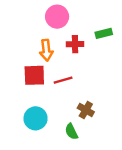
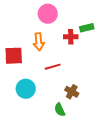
red cross: (75, 44) -> (71, 37), moved
red square: (34, 75) -> (14, 56), moved
cyan circle: (36, 118) -> (26, 89), moved

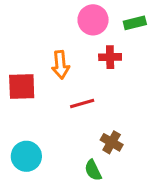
pink circle: (48, 14) -> (93, 20), moved
green rectangle: (87, 28) -> (135, 23), moved
cyan circle: (26, 89) -> (26, 156), moved

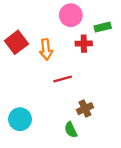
green rectangle: (135, 23) -> (103, 27), moved
red square: (22, 87) -> (16, 42), moved, turned -35
brown cross: (112, 142) -> (85, 109), turned 35

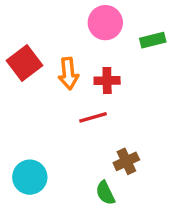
red cross: (84, 44) -> (107, 81), moved

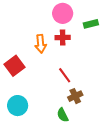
red square: (25, 63) -> (14, 66), moved
red cross: (107, 81) -> (63, 37), moved
red line: (93, 117) -> (65, 75), moved, turned 70

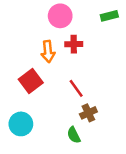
pink circle: (63, 13) -> (60, 16), moved
green rectangle: (91, 24) -> (109, 16), moved
red square: (14, 66) -> (31, 81), moved

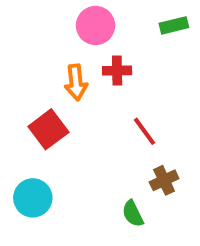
red line: (76, 88) -> (145, 131), moved
brown cross: (88, 113) -> (164, 180), moved
green semicircle: (74, 135) -> (133, 214), moved

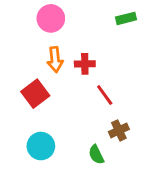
pink circle: (96, 25) -> (51, 18), moved
red cross: (117, 71) -> (85, 64), moved
cyan circle: (33, 198) -> (41, 146), moved

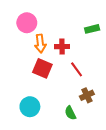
pink circle: (51, 18) -> (27, 23), moved
green rectangle: (126, 18) -> (92, 29), moved
red square: (35, 94) -> (42, 68), moved, turned -30

